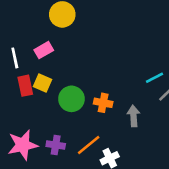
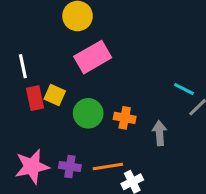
pink rectangle: (44, 50) -> (93, 57), moved, size x1.6
cyan line: (155, 78) -> (184, 89), turned 54
orange line: (89, 145) -> (108, 167), turned 30

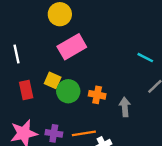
cyan line: (184, 89) -> (145, 58), moved
yellow square: (55, 95) -> (53, 80), moved
red rectangle: (35, 98) -> (26, 90), moved

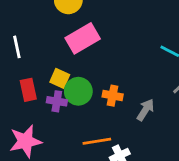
gray arrow: (125, 107) -> (145, 110), turned 36
purple cross: (54, 133) -> (57, 101), moved

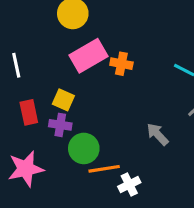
green circle: (78, 91) -> (84, 148), moved
orange cross: (113, 96) -> (121, 64), moved
gray arrow: (145, 110) -> (158, 134), turned -75

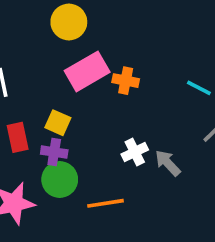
green circle: (84, 148) -> (60, 180), moved
white cross: (129, 185) -> (135, 152), moved

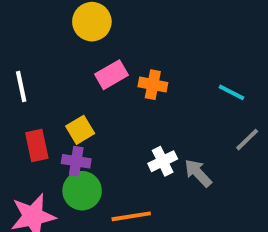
pink rectangle: (87, 71) -> (112, 75), size x0.7
yellow square: (58, 123) -> (80, 130), turned 35

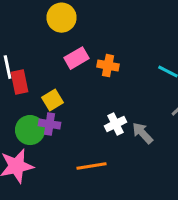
red rectangle: (37, 145) -> (20, 82), moved
green circle: (82, 191) -> (30, 130), moved

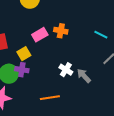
pink rectangle: (76, 58) -> (40, 35), moved
white cross: (115, 124) -> (66, 70), turned -32

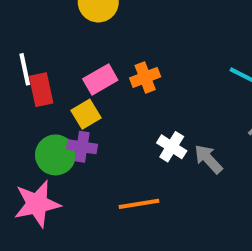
orange cross: (61, 31) -> (145, 77), moved, turned -32
pink rectangle: (40, 35) -> (100, 80), moved

